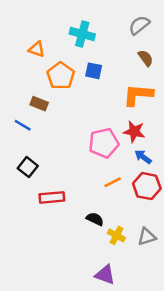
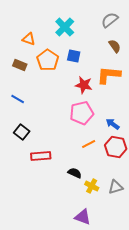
cyan cross: (82, 34) -> (65, 27), turned 30
brown rectangle: (39, 104) -> (20, 65), moved
red star: (134, 132) -> (84, 85), moved

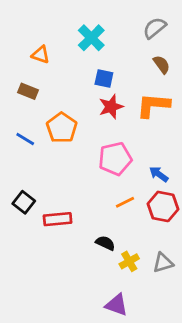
orange pentagon: (48, 60) -> (62, 128), moved
red star: (84, 85) -> (111, 107), moved, turned -30
black square: (22, 132) -> (24, 202), moved
yellow cross: (92, 186) -> (129, 261), turned 32

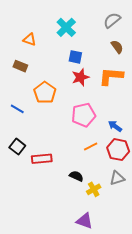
blue line: (25, 139) -> (17, 109), moved
gray triangle: (163, 263) -> (117, 178), moved

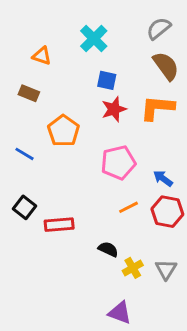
brown semicircle: (117, 47) -> (166, 66), size x1.5
gray triangle: (117, 178) -> (166, 269), moved, turned -42

